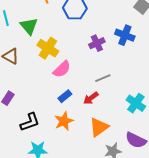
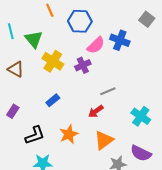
blue cross: (125, 35) -> (120, 40), moved
purple cross: (97, 43) -> (83, 65), moved
pink semicircle: (62, 69) -> (96, 45), moved
blue rectangle: (65, 96) -> (53, 100), moved

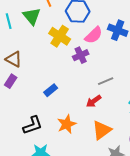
green triangle: (34, 39) -> (32, 16), moved
yellow cross: (53, 61) -> (60, 36), moved
purple rectangle: (13, 111) -> (11, 81), moved

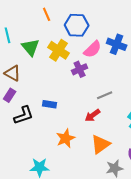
green triangle: (32, 16) -> (31, 47), moved
blue rectangle: (51, 90) -> (50, 104), turned 48
black L-shape: (33, 125) -> (24, 115), moved

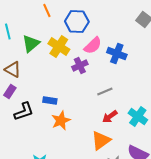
blue cross: (117, 44) -> (117, 54), moved
green triangle: (31, 47) -> (31, 44), turned 30
red arrow: (93, 115) -> (110, 116), moved
orange star: (66, 138) -> (61, 120), moved

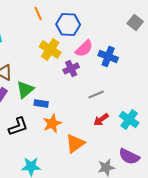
green triangle: (31, 44) -> (25, 89), moved
black L-shape: (24, 112) -> (18, 126), moved
orange triangle: (101, 140) -> (75, 143), moved

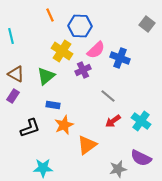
green triangle: (25, 89) -> (46, 76), moved
gray line: (96, 94) -> (108, 96), turned 63

